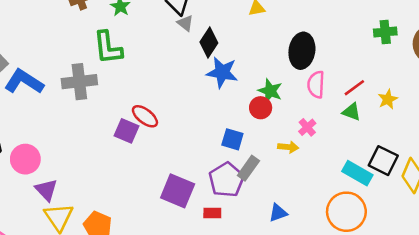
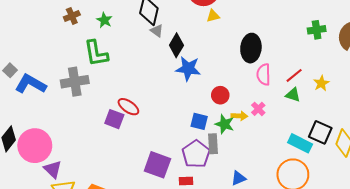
green star: (270, 91) -> (225, 124), moved
yellow arrow: (288, 147) -> (239, 116), moved
pink circle: (25, 159) -> (35, 146), size x1.4
gray rectangle: (248, 168) -> (213, 144), turned -36

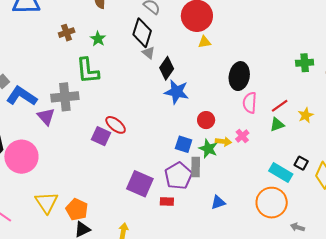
green triangle: (293, 95) -> (277, 125), turned -42
black square: (320, 132) -> (301, 163), size x0.6
purple triangle: (53, 169) -> (46, 117), moved

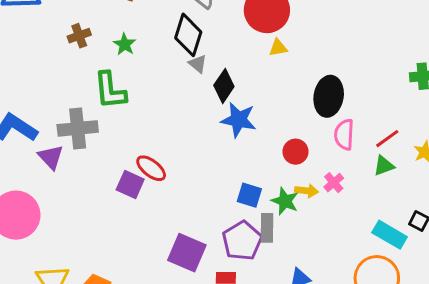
red circle: (206, 120) -> (296, 152), moved

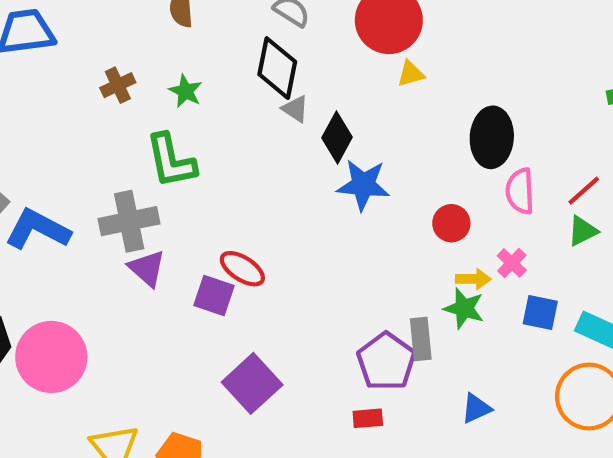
purple triangle: (51, 157) -> (147, 268), moved
blue square: (249, 195) -> (540, 313), moved
green star: (285, 201) -> (464, 308), moved
purple square: (187, 253) -> (252, 383), moved, turned 30

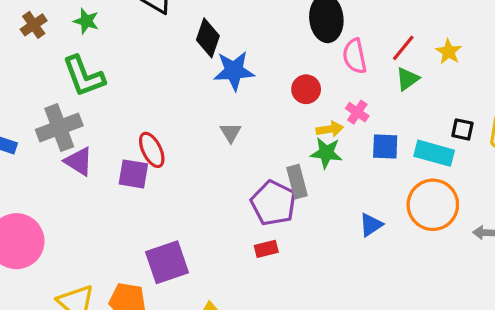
gray triangle: (295, 109) -> (231, 133), moved, turned 35
red ellipse: (242, 269) -> (152, 150), turned 40
purple square: (252, 383) -> (167, 262), moved, turned 33
blue triangle: (476, 408) -> (371, 225), moved

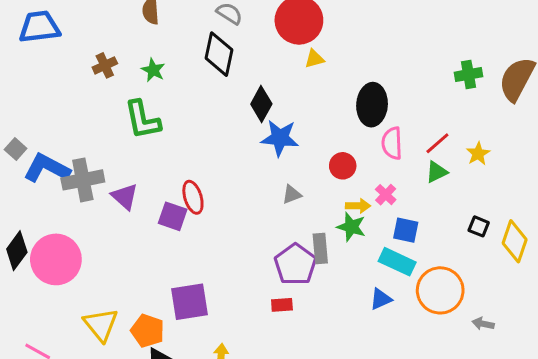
gray cross: (59, 128) -> (83, 180), moved
gray triangle: (231, 133) -> (292, 194), moved, turned 30
cyan rectangle: (434, 153) -> (397, 262), moved

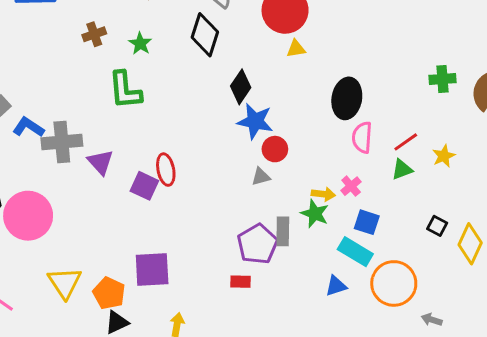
red circle: (343, 166) -> (275, 149), moved
blue L-shape: (47, 168) -> (28, 127), size x0.7

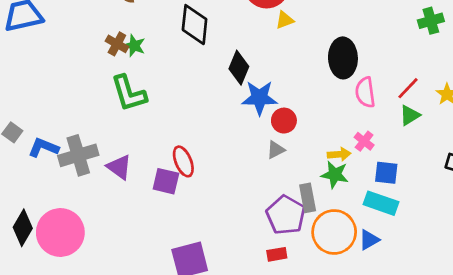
brown cross: (94, 34) -> (117, 44), moved, turned -30
orange circle: (394, 283) -> (334, 232), moved

